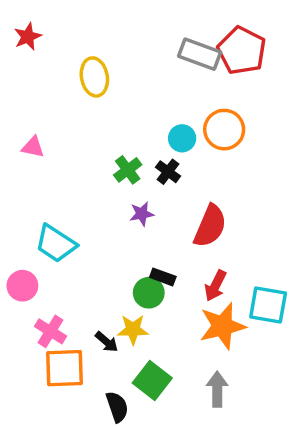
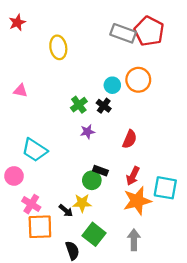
red semicircle: (210, 226) -> (130, 139), size x0.7

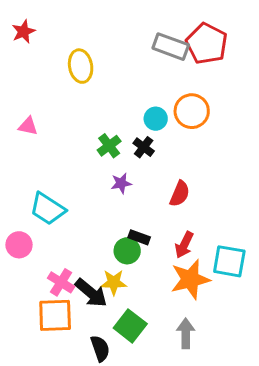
pink cross: (31, 204) -> (61, 282), moved
black arrow: (66, 211) -> (91, 293), size x1.6

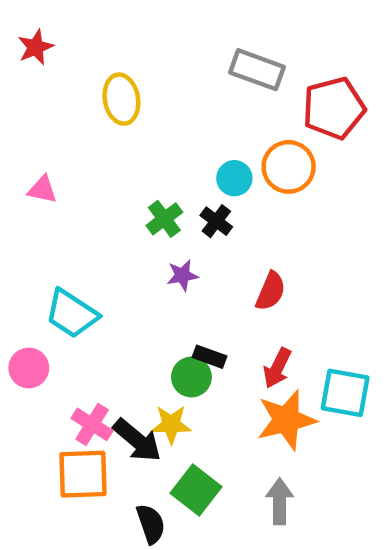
red pentagon: (207, 44) -> (334, 108), moved, turned 30

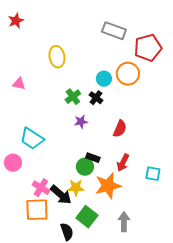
yellow ellipse: (121, 99) -> (57, 57), moved
cyan square: (345, 393) -> (153, 174), size x0.7
orange star: (286, 420) -> (108, 186), moved

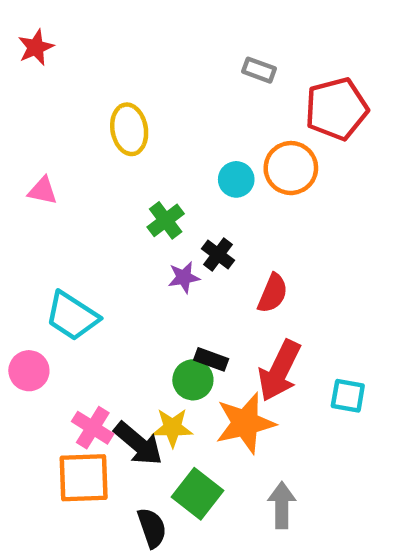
gray rectangle: (114, 31) -> (259, 70), size x0.6
black cross: (96, 98) -> (218, 255), moved
red arrow: (123, 163) -> (279, 371), size x1.5

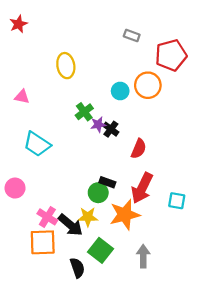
purple star: (184, 277) -> (98, 125), moved
cyan trapezoid: (72, 316) -> (37, 144), moved

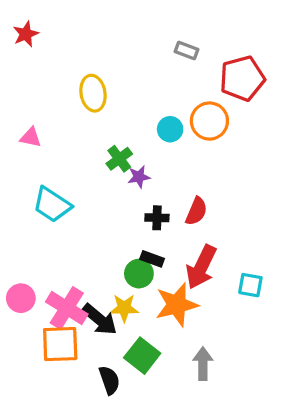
black cross: (111, 129) -> (157, 218), moved, turned -35
pink circle: (15, 188) -> (21, 298), moved
pink cross: (47, 217) -> (67, 308), size x1.4

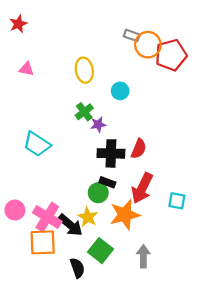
yellow ellipse: (93, 93) -> (84, 70), moved
orange circle: (209, 121) -> (148, 45), moved
pink triangle: (31, 137) -> (26, 69), moved
black cross: (157, 218) -> (111, 153), size x1.6
yellow star: (124, 308) -> (88, 217), turned 30

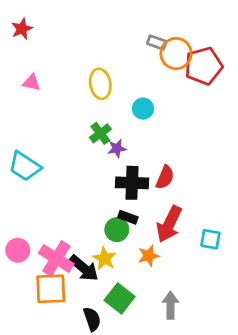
cyan trapezoid: (37, 144) -> (25, 166), moved
orange star: (125, 215) -> (148, 256), size x0.6

